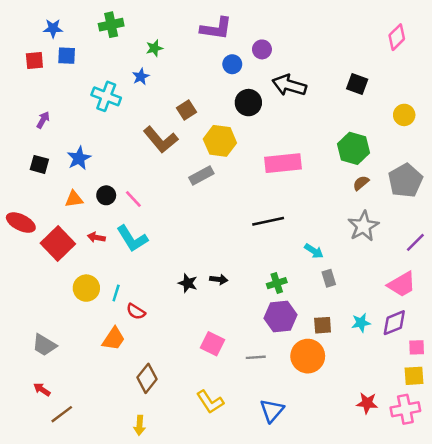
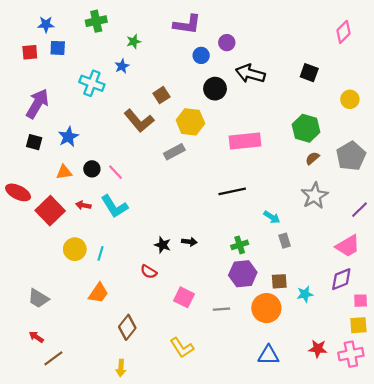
purple arrow: (43, 120) -> (37, 104), size x2.0
red semicircle: (136, 312) -> (149, 272), moved
cyan star: (361, 323) -> (305, 294), moved
blue triangle: (272, 410) -> (269, 355), moved, turned 50

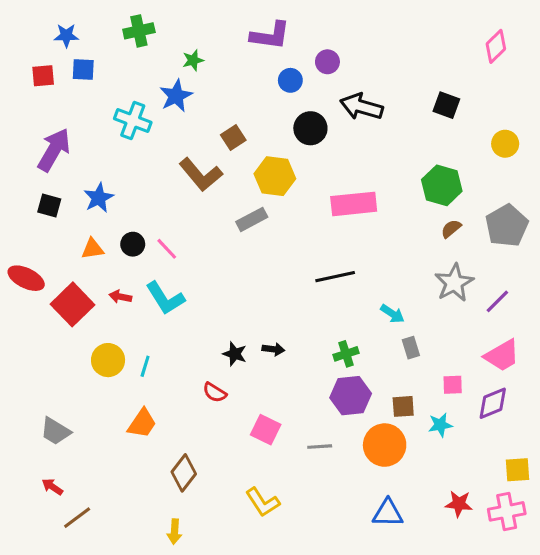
blue star: (122, 66) -> (176, 96), size x1.5
purple line: (360, 210) -> (497, 301), moved
pink square: (361, 301) -> (453, 385), moved

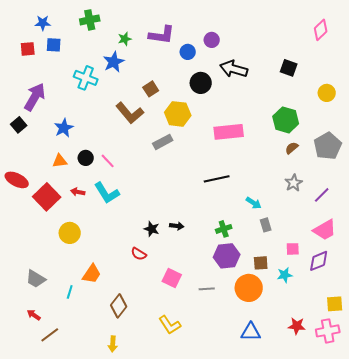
purple L-shape: (270, 36) -> (162, 35), moved
black square: (49, 206) -> (19, 125), moved, turned 35
gray star: (454, 283) -> (294, 183), size x0.7
cyan line: (145, 366) -> (70, 292), moved

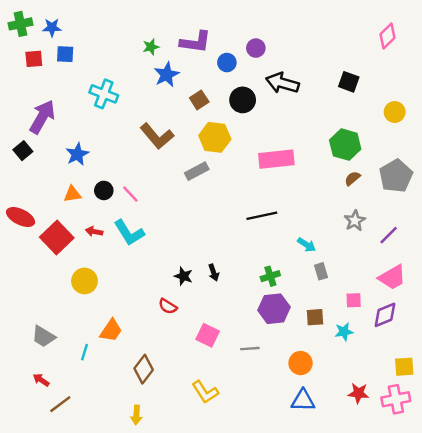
green cross: (90, 20) -> (21, 24), moved
blue star: (114, 62) -> (167, 75), moved
brown square: (151, 89) -> (199, 100), moved
black arrow: (177, 226) -> (214, 273), turned 64
orange circle: (249, 288) -> (301, 363), moved, size x0.7

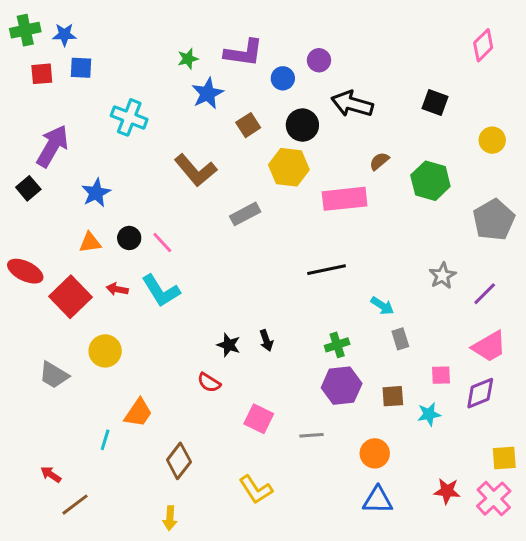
yellow hexagon: (215, 137) -> (289, 167), moved
brown semicircle: (352, 178) -> (379, 161), moved
gray trapezoid: (43, 336) -> (54, 375), moved
pink cross: (396, 399) -> (494, 499), turned -32

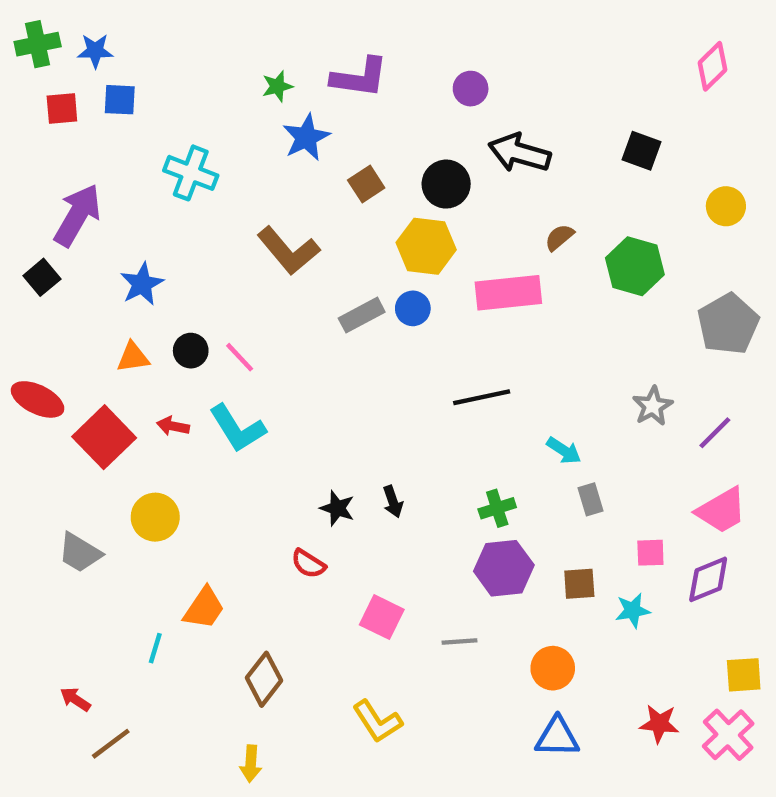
blue circle: (283, 78) -> (413, 308), moved

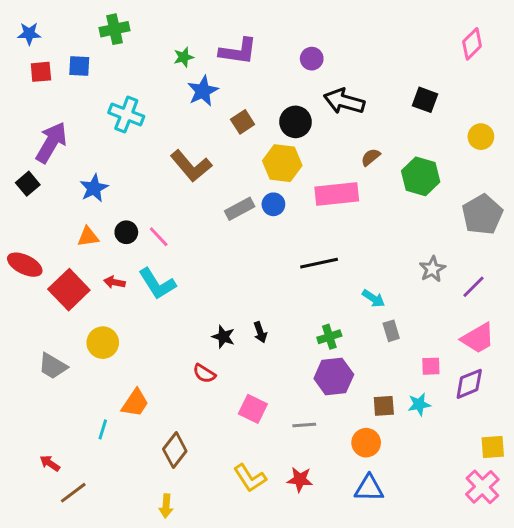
green cross: (38, 44) -> (115, 29), moved
blue star: (95, 51) -> (29, 34), moved
brown square: (579, 584) -> (384, 406), moved
red star: (659, 724) -> (300, 479), moved

